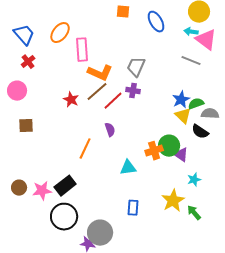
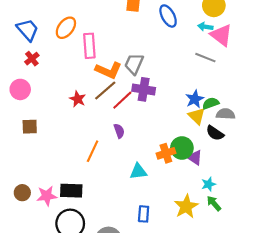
gray trapezoid: (136, 67) -> (134, 64), moved
purple cross: (133, 91) -> (144, 89), size x1.5
black rectangle: (65, 186) -> (71, 191), turned 40
green arrow: (194, 213) -> (214, 203), moved

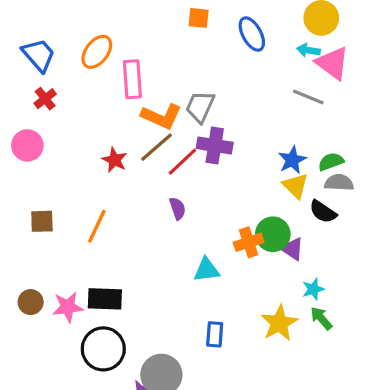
green semicircle: (211, 103) -> (331, 162), moved
brown square: (30, 127) -> (42, 221), moved
orange line: (93, 151) -> (97, 226), moved

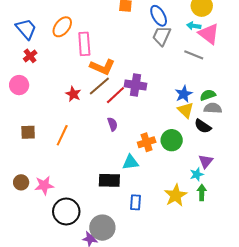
gray trapezoid: (200, 107) -> (162, 36), moved
orange cross: (249, 242) -> (147, 142), moved
purple triangle: (292, 249) -> (206, 161), moved, turned 35
black rectangle: (105, 299) -> (109, 180), moved
green arrow: (321, 318) -> (202, 192), turned 42

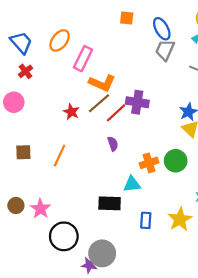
pink rectangle: (84, 44) -> (83, 59), turned 30
pink star: (44, 185) -> (40, 209), turned -30
blue rectangle: (135, 202) -> (146, 220), moved

